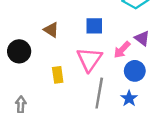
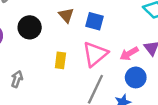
blue square: (94, 26) -> (95, 21), moved

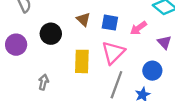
pink arrow: (129, 54) -> (138, 28), moved
yellow rectangle: (60, 60) -> (82, 61), size x1.5

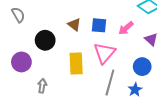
purple circle: (16, 45) -> (21, 62), moved

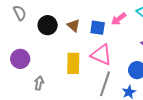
pink arrow: (126, 28) -> (119, 19), moved
black circle: (45, 40) -> (48, 25), moved
pink triangle: (104, 53) -> (101, 55), turned -50

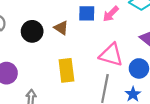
blue square: (98, 28) -> (87, 13), moved
pink triangle: (101, 55) -> (111, 55), moved

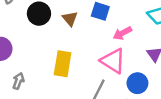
pink arrow: (111, 14) -> (122, 33), moved

